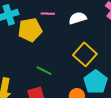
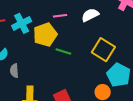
green line: (44, 71) -> (63, 52), moved

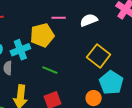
cyan cross: (22, 23) -> (20, 50), moved
green line: (63, 52) -> (50, 70), moved

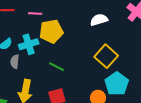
pink line: (59, 18) -> (35, 14), moved

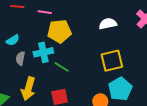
cyan cross: (29, 44) -> (43, 52), moved
yellow square: (106, 56) -> (112, 61), turned 30

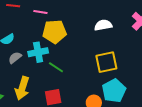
gray semicircle: (20, 58) -> (15, 58), turned 40

